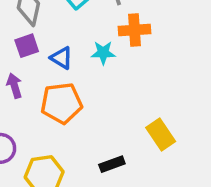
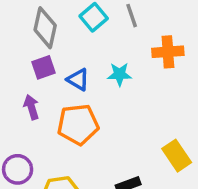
orange cross: (135, 30) -> (168, 52), moved

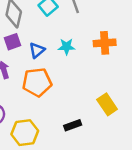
orange cross: (168, 52) -> (105, 43), moved
blue triangle: (78, 79) -> (37, 50), turned 49

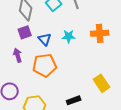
blue triangle: (37, 50) -> (45, 39), turned -32

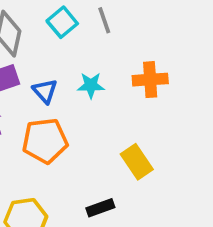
yellow rectangle: (102, 83) -> (137, 162), moved

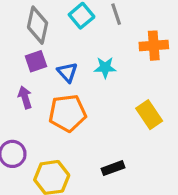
orange cross: (150, 80) -> (154, 46), moved
yellow rectangle: (137, 162) -> (149, 115), moved

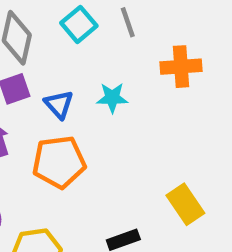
yellow rectangle: (149, 115) -> (185, 204), moved

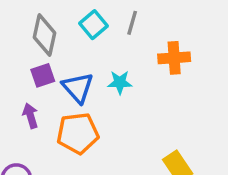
gray line: (128, 22) -> (132, 23), turned 35
blue triangle: (59, 104) -> (78, 88), size x1.4

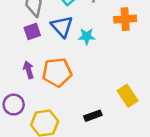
blue triangle: (78, 88) -> (62, 26), moved
purple arrow: (30, 116) -> (28, 70), moved

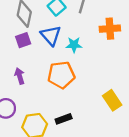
orange pentagon: (57, 72) -> (61, 75), moved
black rectangle: (93, 116) -> (64, 119), moved

